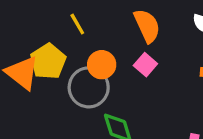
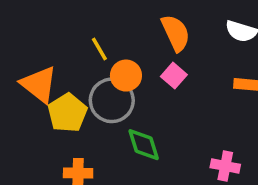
yellow line: (77, 24) -> (99, 49), moved
yellow pentagon: (48, 61) -> (67, 113), moved

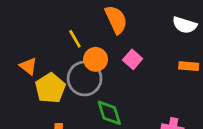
orange semicircle: (176, 33) -> (116, 20), moved
orange triangle: (39, 84) -> (28, 66), size x0.6

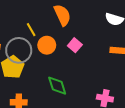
gray circle: (85, 79) -> (19, 50), moved

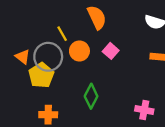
green diamond: (57, 86) -> (91, 96), turned 45

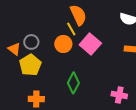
yellow line: (62, 34) -> (71, 29), moved
pink square: (111, 51) -> (90, 44), size x1.5
gray circle: (48, 57) -> (31, 42), moved, size x0.6

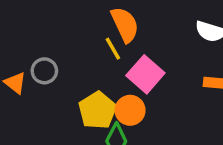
orange circle: (63, 44) -> (130, 110), moved
yellow pentagon: (30, 65) -> (97, 110), moved

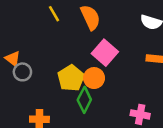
yellow line: (113, 49) -> (54, 14), moved
gray circle: (44, 71) -> (22, 72), moved

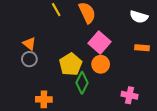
orange triangle: (13, 59) -> (29, 44), moved
orange circle: (94, 78) -> (101, 64), moved

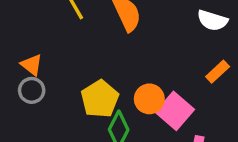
pink square: (100, 43) -> (175, 111), moved
orange rectangle: (142, 48) -> (218, 72), turned -48

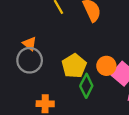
gray circle: (32, 90) -> (30, 60), size x1.5

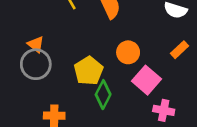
orange circle: (106, 66) -> (128, 52), moved

